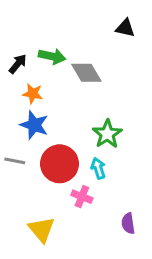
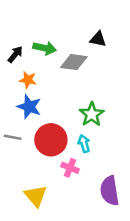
black triangle: (125, 28) -> (98, 39), moved
gray diamond: (86, 73) -> (74, 62), turned -52
purple semicircle: (128, 223) -> (110, 191), size x1.6

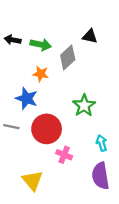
black arrow: (15, 54) -> (13, 40), moved, turned -119
gray diamond: (74, 62) -> (68, 57), turned -50
orange star: (28, 80) -> (41, 74), moved
cyan arrow: (84, 144) -> (102, 143), moved

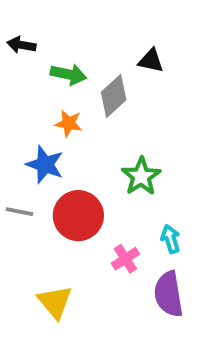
black arrow: (13, 40) -> (21, 45), moved
pink cross: (64, 155) -> (125, 259), moved, turned 35

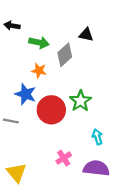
red circle: (78, 216) -> (51, 110), moved
pink cross: (125, 259) -> (64, 158), moved
purple semicircle: (169, 294) -> (96, 168), turned 105
yellow triangle: (55, 302) -> (17, 173), moved

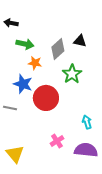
black triangle: (86, 35) -> (80, 41), moved
green arrow: (39, 42) -> (25, 44), moved
green star: (81, 101) -> (72, 74), moved

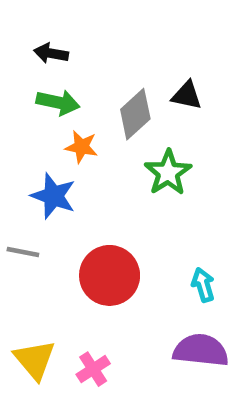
black arrow: (11, 23) -> (51, 53), moved
red circle: (46, 98) -> (110, 275), moved
pink cross: (57, 141) -> (93, 369), moved

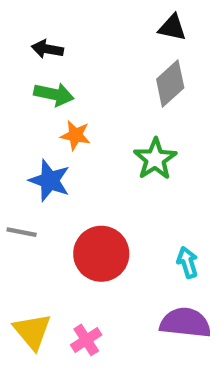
black triangle: (187, 95) -> (172, 28), moved
gray diamond: (135, 114) -> (170, 84), moved

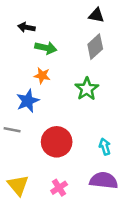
green arrow: (54, 94) -> (46, 48), moved
blue star: (50, 180) -> (28, 101), turned 30
pink cross: (86, 340) -> (59, 188), moved

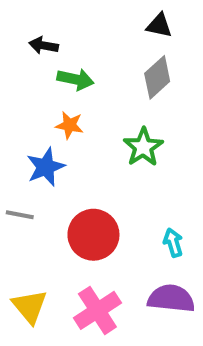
pink cross: (59, 188) -> (97, 310), size x1.6

